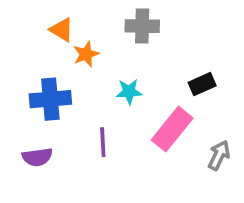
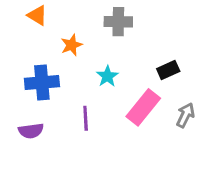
orange triangle: (62, 30) -> (37, 15), moved
cyan star: (129, 92) -> (107, 76), turned -30
gray arrow: (219, 155) -> (185, 115), moved

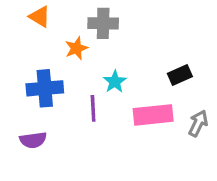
gray cross: (118, 22) -> (103, 23), moved
pink rectangle: (143, 107) -> (153, 115), turned 45
purple line: (86, 118) -> (93, 108), moved

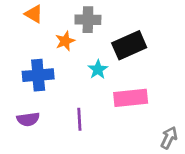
black rectangle: (180, 75) -> (129, 45), moved, size x1.6
purple line: (93, 108) -> (79, 119), moved
gray arrow: (198, 123) -> (169, 138), moved

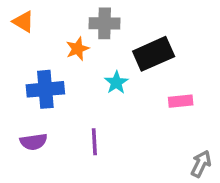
orange triangle: (34, 14) -> (23, 22), moved
pink rectangle: (131, 98) -> (181, 101), moved, size x0.6

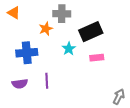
pink rectangle: (181, 101) -> (97, 58), moved
purple line: (94, 142) -> (47, 81), moved

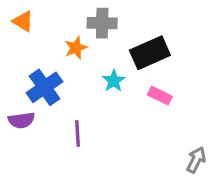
blue cross: (27, 53) -> (45, 87), turned -30
pink rectangle: (97, 58) -> (160, 96), turned 32
purple semicircle: (20, 84) -> (21, 120), moved

